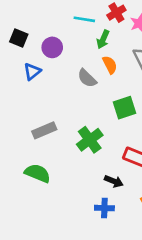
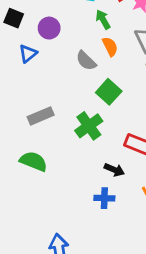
green arrow: (103, 39) -> (103, 20), turned 126
green square: (124, 108) -> (109, 92), moved, turned -30

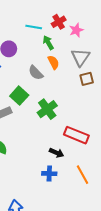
green square: (109, 92) -> (19, 96), moved
green cross: (89, 126) -> (47, 109), moved

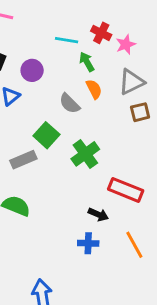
red cross: (59, 22) -> (101, 33), turned -32
gray triangle: (80, 57) -> (131, 82), turned 30

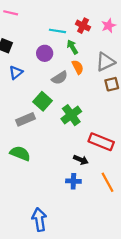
pink star: (126, 44) -> (109, 26), moved
purple circle: (32, 70) -> (45, 53), moved
gray semicircle: (69, 104) -> (60, 78), turned -77

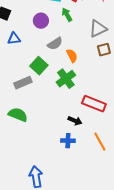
orange semicircle: (78, 67) -> (72, 56), moved
blue triangle: (16, 72) -> (14, 39), turned 32

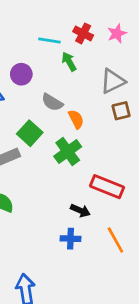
purple circle: (41, 21) -> (21, 74), moved
gray semicircle: (55, 44) -> (52, 102), turned 63

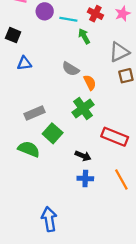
purple circle: (21, 74) -> (45, 11), moved
green square: (30, 133) -> (53, 133), moved
black arrow: (80, 211) -> (83, 156), moved

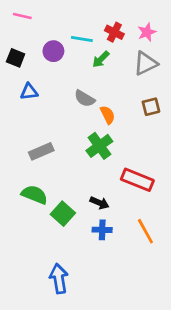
purple circle: (45, 11) -> (53, 51), moved
green arrow: (84, 36) -> (101, 59), turned -105
gray triangle: (119, 52) -> (145, 63), moved
green square: (53, 133) -> (63, 214), moved

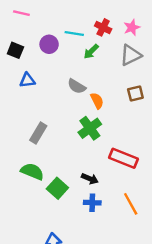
gray rectangle: (41, 151) -> (38, 133), turned -36

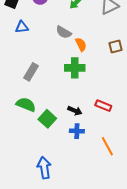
brown square: (135, 93) -> (116, 46), moved
green cross: (90, 128) -> (75, 68), turned 36
red rectangle: (123, 158) -> (103, 106), moved, size x0.7
orange line: (131, 204) -> (107, 146), moved

